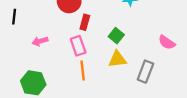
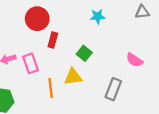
pink rectangle: (78, 46) -> (30, 63), moved
yellow triangle: (117, 59) -> (73, 77), moved

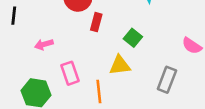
pink rectangle: (30, 63) -> (70, 73), moved
orange line: (51, 88) -> (99, 92), moved

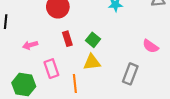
red rectangle: (96, 22) -> (67, 39), moved, turned -32
green square: (133, 38) -> (93, 40), moved

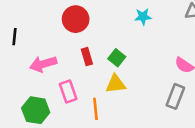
pink arrow: (30, 45) -> (43, 64), size x1.5
gray rectangle: (130, 74) -> (175, 96), moved

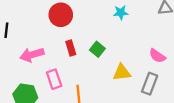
yellow triangle: (116, 84) -> (122, 73), moved

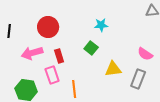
cyan star: (121, 13) -> (101, 25), moved
red circle: (61, 15) -> (48, 27), moved
red rectangle: (71, 48) -> (59, 56), moved

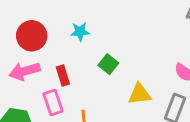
cyan star: (101, 25) -> (80, 32), moved
red circle: (48, 27) -> (32, 36), moved

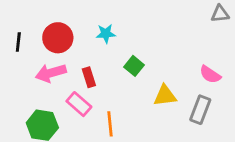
pink rectangle: (53, 102) -> (79, 104), turned -30

